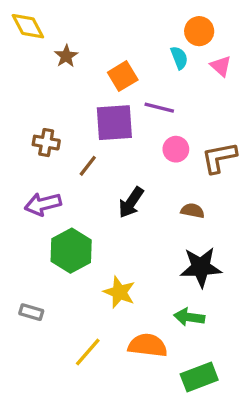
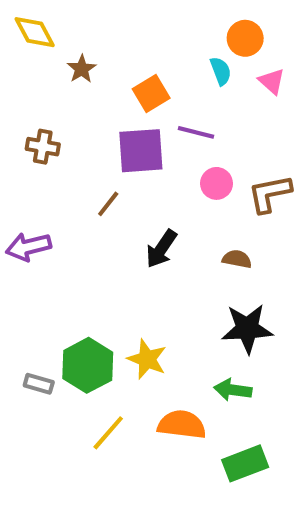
brown cross: (46, 143) -> (43, 147), moved
purple arrow: (43, 204) -> (28, 247), moved
green hexagon: (71, 251) -> (88, 365), moved

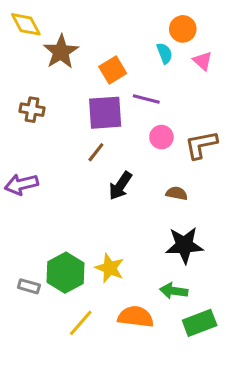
brown star: (82, 69) -> (61, 52), size x1.6
brown line: (108, 204) -> (96, 152), moved
green rectangle: (245, 463) -> (200, 323), moved

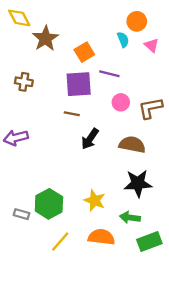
brown line: (96, 152) -> (72, 114), turned 63
brown semicircle: (177, 193) -> (132, 145), size x1.6
yellow star: (110, 268) -> (95, 200), moved

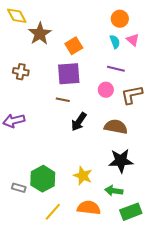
cyan semicircle: (123, 40) -> (115, 42), moved
purple line: (109, 74) -> (116, 69), moved

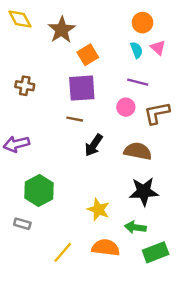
brown star: (40, 34) -> (62, 30), moved
green hexagon: (43, 179) -> (39, 190), moved

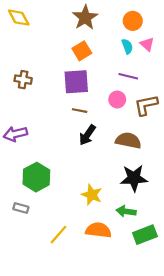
brown star: (62, 30) -> (85, 18), moved
brown line: (75, 119) -> (80, 111), moved

